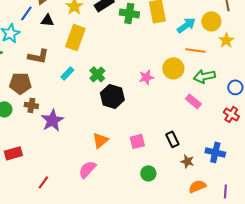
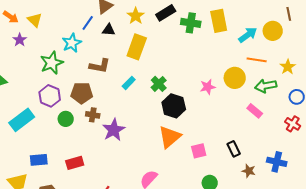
yellow star: (226, 40) -> (288, 67), moved
orange triangle: (100, 140) -> (170, 137), moved, size x1.4

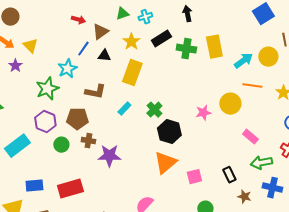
green arrow: (266, 86) -> (261, 163), moved
purple star: (114, 130) -> (109, 156), turned 30
red rectangle: (75, 163) -> (70, 189), size x1.4

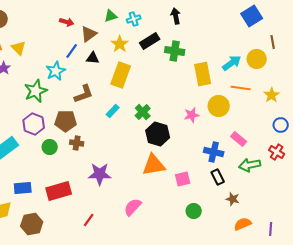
yellow rectangle: (214, 47) -> (203, 74), moved
brown L-shape: (95, 92) -> (84, 94), turned -30
purple star: (109, 156) -> (100, 174), moved
orange triangle: (165, 163) -> (154, 165), turned 30
blue cross: (272, 188) -> (214, 152), moved

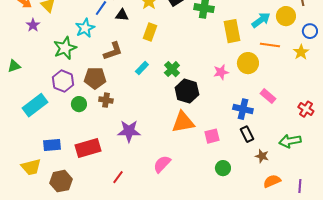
yellow rectangle: (121, 75) -> (150, 32), size x0.7
blue circle: (281, 125) -> (310, 31), moved
green arrow: (250, 165) -> (290, 141), moved

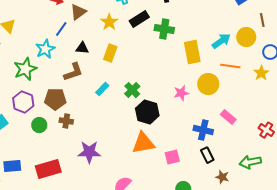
black triangle: (122, 15) -> (82, 48), moved

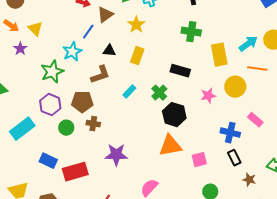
black rectangle: (139, 19) -> (180, 71), moved, turned 48
blue rectangle: (12, 166) -> (48, 161), moved, turned 30

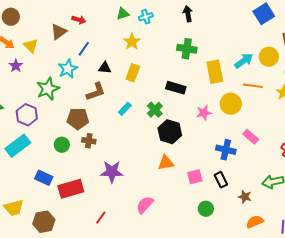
brown triangle: (105, 15) -> (59, 32), moved
purple hexagon: (50, 105) -> (27, 115), moved
orange triangle: (170, 146) -> (166, 163), size x0.7
black rectangle: (234, 158) -> (221, 180), moved

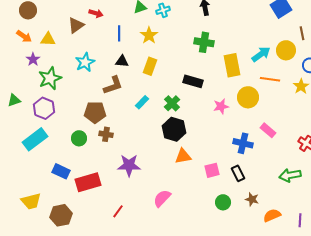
yellow triangle: (31, 46) -> (48, 39), turned -42
blue line: (84, 49) -> (119, 33), moved, turned -35
green star: (48, 89) -> (50, 78), moved
black hexagon: (170, 132) -> (174, 129), moved
brown star: (245, 197) -> (252, 199), moved

